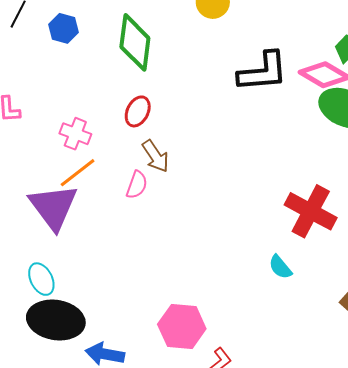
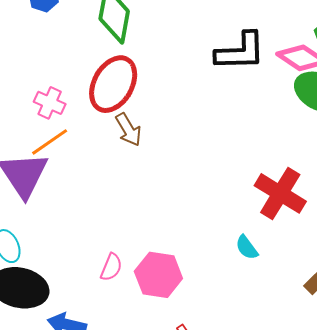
red ellipse: (138, 111) -> (113, 84), size x1.8
pink semicircle: (137, 185) -> (111, 267), moved
pink hexagon: (182, 326) -> (158, 275), moved

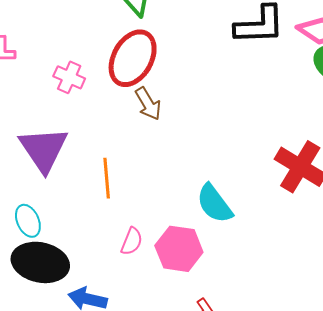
orange line: (50, 142) -> (107, 178), moved, turned -60
cyan semicircle: (247, 247) -> (214, 204), moved, size x1.6

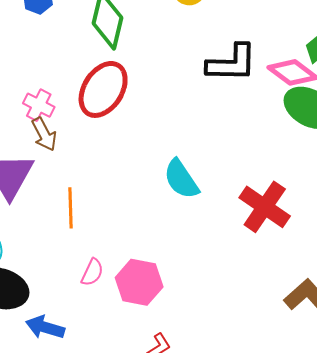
brown arrow: (148, 104) -> (44, 134), moved
cyan semicircle: (214, 204) -> (181, 179), moved

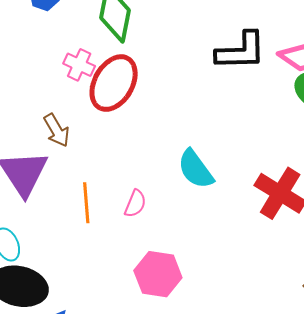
pink cross: (39, 105) -> (79, 65), moved
pink semicircle: (92, 272) -> (135, 204), moved

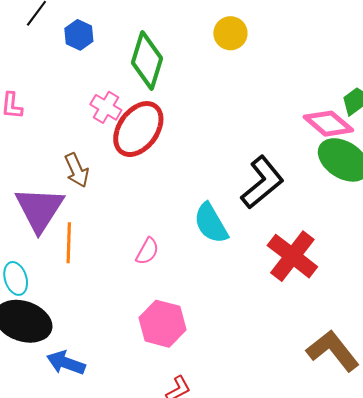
black L-shape: (241, 51) -> (262, 182), moved, turned -44
orange line: (86, 203) -> (69, 243), moved

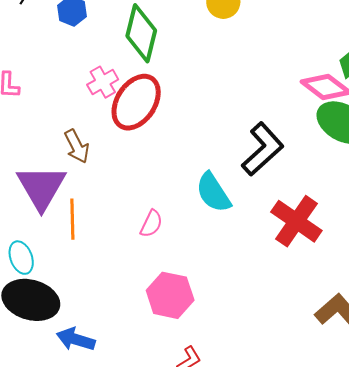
pink cross: (106, 107) -> (103, 82), turned 32

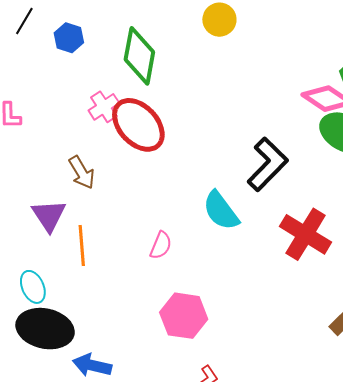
red ellipse: (136, 102) -> (138, 125), turned -72
purple triangle: (41, 187) -> (49, 215), size x0.7

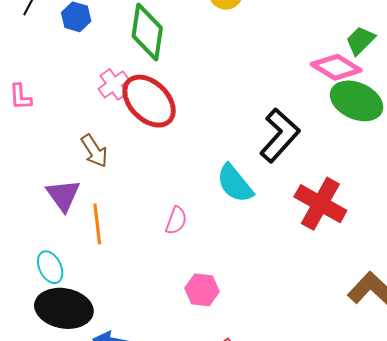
pink hexagon: (184, 316) -> (202, 290), size x0.7

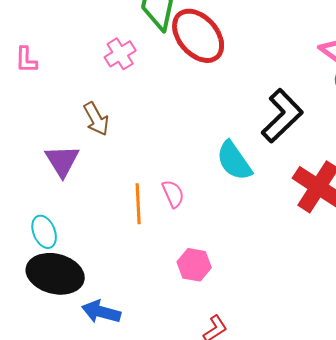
red ellipse: (149, 101) -> (198, 36), moved
pink semicircle: (176, 220) -> (173, 194), turned -48
orange line: (97, 224) -> (138, 204), moved

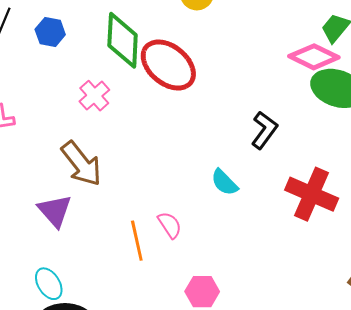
black L-shape: (282, 116) -> (264, 130), size x0.7
brown arrow: (96, 119) -> (81, 164), size x1.4
cyan semicircle: (234, 161) -> (224, 182), size x0.7

